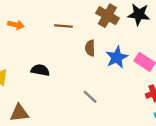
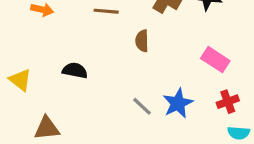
blue star: (117, 57) -> (178, 103), moved

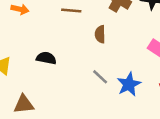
gray line: (142, 106) -> (100, 77), moved

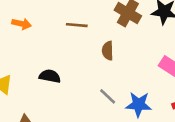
blue star: (129, 84) -> (139, 104), turned 30

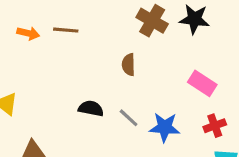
brown line: (77, 25) -> (66, 30), moved
black semicircle: (50, 76) -> (91, 108), moved

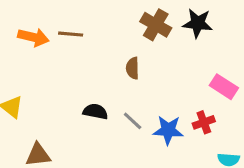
orange arrow: (28, 33) -> (33, 37), size x1.4
pink rectangle: (202, 83) -> (224, 87), moved
red cross: (215, 126) -> (204, 122), moved

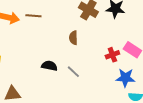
red cross: (204, 122) -> (112, 55), moved
blue star: (168, 130) -> (125, 78), moved

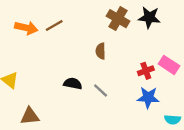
brown line: (33, 16) -> (54, 26), turned -35
blue star: (125, 78) -> (148, 97), moved

